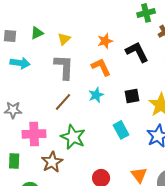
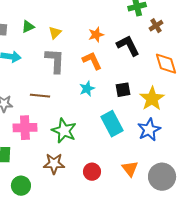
brown line: (63, 102) -> (40, 96), moved, turned 54
cyan rectangle: (121, 130) -> (112, 124), size x1.4
brown star: (52, 162) -> (54, 164), moved, turned 30

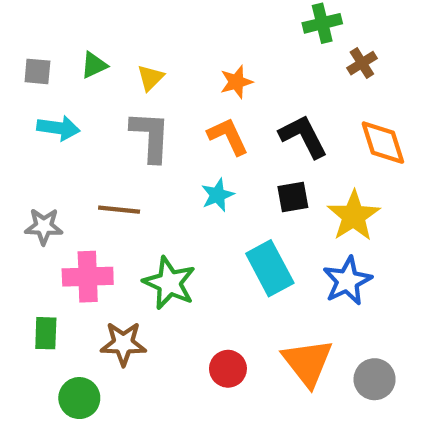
black L-shape: (128, 46) -> (303, 136), moved
brown star: (54, 164) -> (123, 344), moved
orange triangle: (130, 169) -> (308, 362), size x1.5
gray circle: (162, 177) -> (375, 379), size x0.7

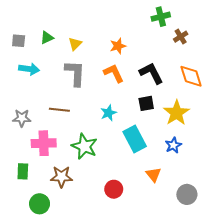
cyan star: (217, 195) -> (109, 113), moved
blue star: (347, 281) -> (173, 145), size x0.7
orange triangle: (308, 362) -> (153, 175), moved, size x0.6

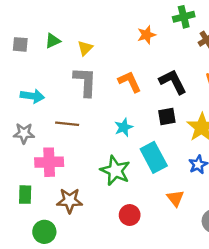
orange star: (118, 46) -> (146, 35), moved
cyan arrow: (29, 69) -> (32, 96), moved
green star: (84, 146) -> (115, 171), moved

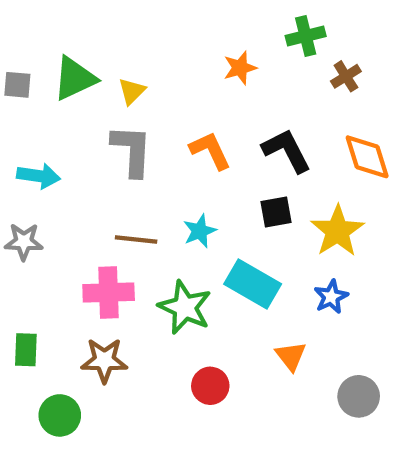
green triangle: (53, 41) -> (75, 78), size x1.6
brown line: (67, 124) -> (136, 240), moved
cyan rectangle: (154, 157) -> (253, 284), turned -32
pink cross: (49, 162) -> (109, 293), moved

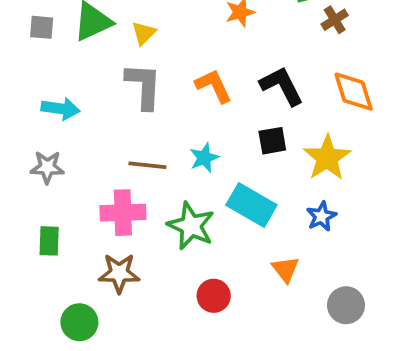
green rectangle: (26, 350) -> (49, 241), moved

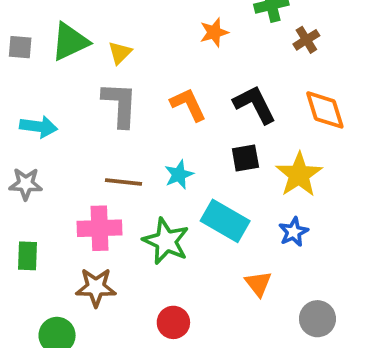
red circle: (214, 296) -> (173, 322), moved

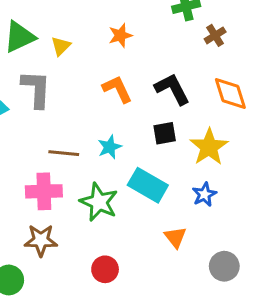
orange star: (214, 32) -> (120, 35), moved
gray L-shape: (120, 104) -> (36, 89), moved

